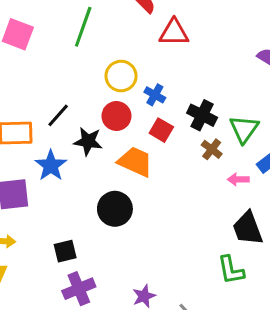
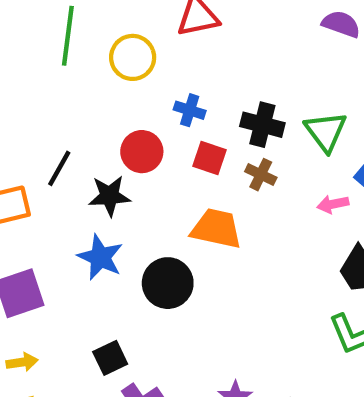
yellow circle: (121, 76) -> (133, 57), moved
brown cross: (212, 149) -> (261, 175), moved
orange trapezoid: (135, 162) -> (216, 229), moved
blue star: (51, 166) -> (100, 257), moved

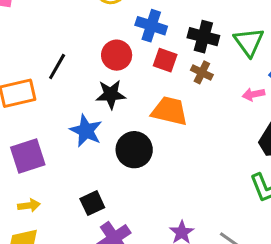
blue cross: (190, 110) -> (151, 26), size x1.4
black star: (109, 196) -> (111, 94), moved

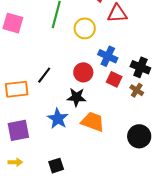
orange trapezoid: (170, 111) -> (93, 122), moved
black circle: (134, 150) -> (139, 136), moved

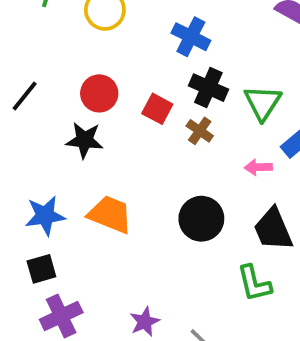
blue cross: (108, 56) -> (191, 37), moved
blue star: (58, 119) -> (45, 216), moved, turned 30
orange trapezoid: (93, 122) -> (110, 214), moved

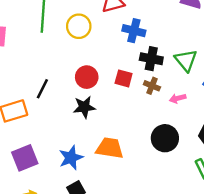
pink arrow: (258, 167) -> (178, 98), moved

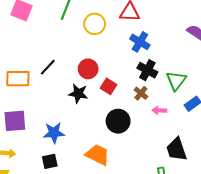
red square: (124, 78) -> (109, 86), moved
black circle: (165, 138) -> (118, 121), moved
orange trapezoid: (110, 148) -> (98, 155), moved

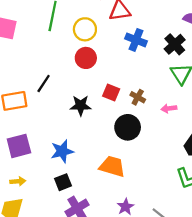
red circle: (88, 69) -> (86, 58), moved
black cross: (147, 70) -> (175, 44), moved, turned 30
brown cross: (141, 93) -> (138, 97), moved

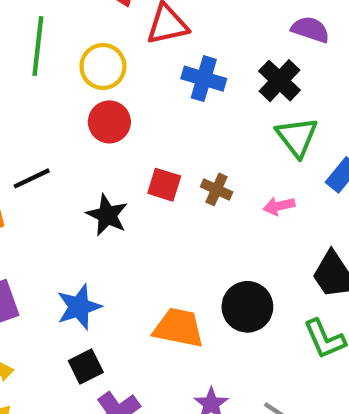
black line: (44, 83) -> (32, 178), turned 36
black star: (81, 106) -> (107, 215), turned 30
black circle: (128, 127) -> (247, 307), moved

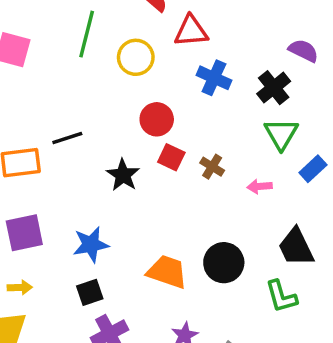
red circle: (109, 122) -> (157, 119), moved

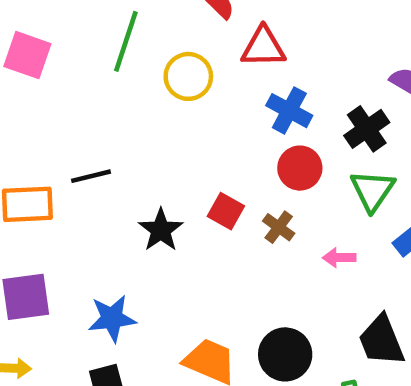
red circle: (157, 119) -> (300, 168), moved

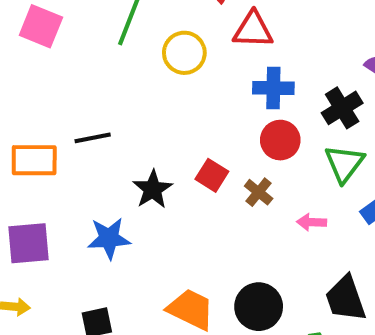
blue cross: (289, 111) -> (273, 88), turned -30
blue star: (112, 318) -> (109, 238), moved

